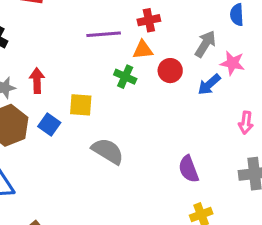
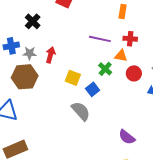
blue square: (49, 125) -> (93, 89), moved
purple semicircle: (189, 169) -> (127, 137), turned -48

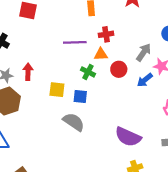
blue square: (93, 89) -> (80, 96), turned -32
purple semicircle: (127, 137) -> (128, 137), size x1.4

